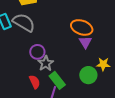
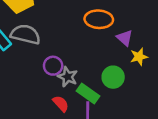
purple triangle: (85, 42) -> (125, 38), moved
green circle: (88, 75) -> (113, 77), moved

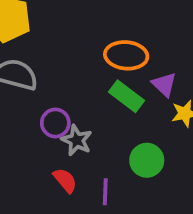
green circle: (113, 77) -> (147, 160), moved
green rectangle: (88, 93) -> (127, 96), moved

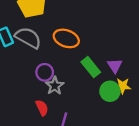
orange ellipse: (126, 55) -> (66, 38), moved
green circle: (147, 160) -> (110, 91), moved

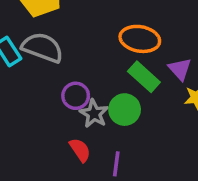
orange ellipse: (66, 38) -> (140, 39), moved
green circle: (110, 91) -> (125, 110), moved

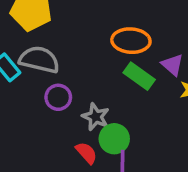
purple circle: (76, 96) -> (58, 97), moved
green circle: (125, 110) -> (114, 139), moved

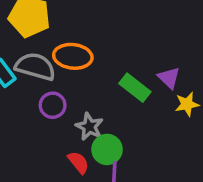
orange ellipse: (131, 41) -> (73, 56), moved

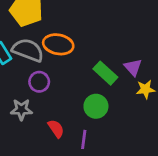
gray star: (89, 127) -> (21, 110), moved, turned -30
green circle: (107, 149) -> (96, 106), moved

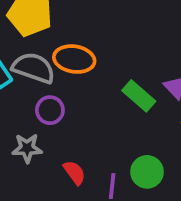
green circle: (96, 106) -> (147, 172), moved

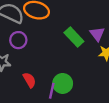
green circle: (147, 172) -> (63, 83), moved

